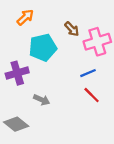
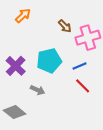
cyan pentagon: (43, 47) -> (49, 61), moved
purple cross: (17, 73) -> (16, 66), turned -30

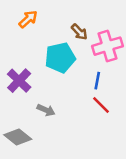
cyan pentagon: (49, 61) -> (60, 58), moved
blue line: (79, 66) -> (97, 81), turned -56

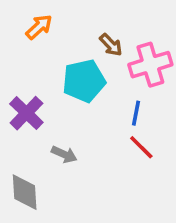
gray diamond: (18, 137) -> (25, 192), turned 48

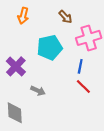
orange arrow: (39, 27) -> (23, 16), turned 147
brown arrow: (111, 45) -> (65, 17), moved

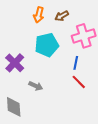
orange arrow: (23, 16) -> (39, 15), moved
brown arrow: (65, 17) -> (62, 16), turned 104

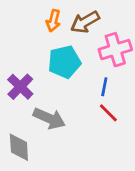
brown arrow: (62, 16) -> (85, 22), size x1.5
gray arrow: (36, 86) -> (49, 118), size x1.6

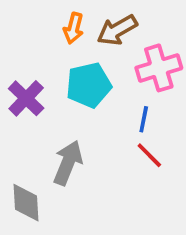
purple cross: (20, 87) -> (26, 98), moved
gray arrow: (49, 118) -> (68, 163), turned -92

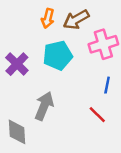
blue line: (144, 119) -> (107, 85), moved
red line: (149, 155) -> (97, 115), moved

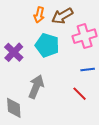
cyan pentagon: (58, 55) -> (47, 45), turned 30
blue line: (107, 85) -> (88, 69), turned 72

